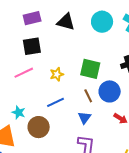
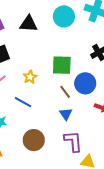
blue line: (56, 102) -> (23, 102), moved, turned 66
brown circle: (39, 127) -> (34, 140), moved

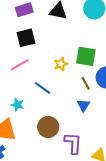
yellow star: (30, 77) -> (61, 64), moved
purple L-shape: (73, 141) -> (73, 143), moved

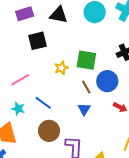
black square: (26, 38) -> (37, 41), moved
pink line: (20, 65) -> (20, 80), moved
blue line: (43, 88) -> (43, 103), moved

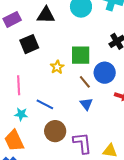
pink line: (20, 80) -> (19, 85), turned -54

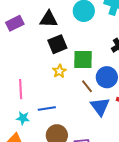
black square: (29, 44) -> (57, 44), moved
blue line: (45, 104) -> (47, 108), turned -36
blue triangle: (86, 104) -> (100, 107), moved, size x1.5

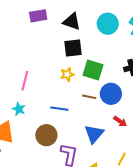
brown line: (87, 86) -> (89, 97), turned -56
blue triangle: (100, 107) -> (94, 134), moved
blue line: (47, 108) -> (59, 109), moved

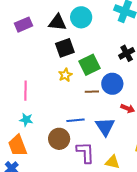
cyan circle: (108, 24) -> (81, 17), moved
green square: (93, 70) -> (89, 65), turned -30
blue line: (59, 109) -> (75, 120), moved

